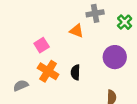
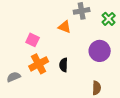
pink square: (42, 45) -> (33, 40), turned -32
orange cross: (48, 71) -> (39, 64), turned 30

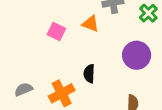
pink square: (33, 40) -> (56, 32), moved
orange cross: (39, 64) -> (62, 93), moved

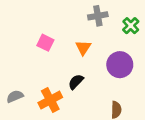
orange triangle: (91, 24) -> (83, 48), moved, turned 42
black semicircle: (89, 74) -> (76, 82), turned 42

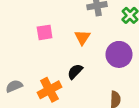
pink square: (45, 43) -> (45, 32), turned -35

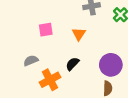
purple circle: (119, 54) -> (111, 65), moved
gray semicircle: (14, 86) -> (31, 61), moved

